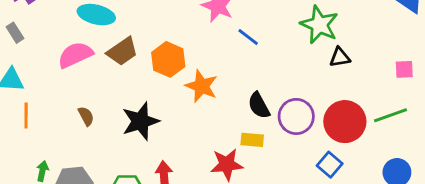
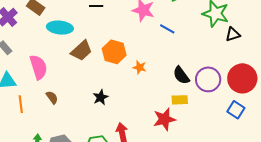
pink semicircle: (75, 55) -> (38, 67), moved, turned 105
orange star: (201, 86) -> (140, 67), size x0.6
brown semicircle: (86, 116) -> (52, 97), moved
black star: (140, 121) -> (101, 97), size x0.6

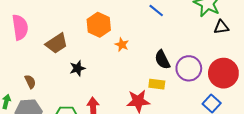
brown trapezoid: (82, 51) -> (57, 43), moved
brown semicircle: (52, 97) -> (30, 82), moved

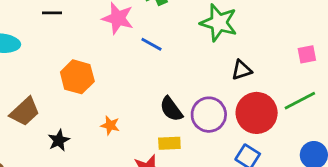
black triangle: (221, 27) -> (242, 70), moved
orange star: (122, 45) -> (110, 125), moved

